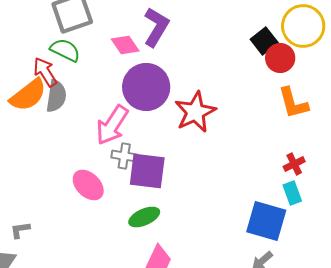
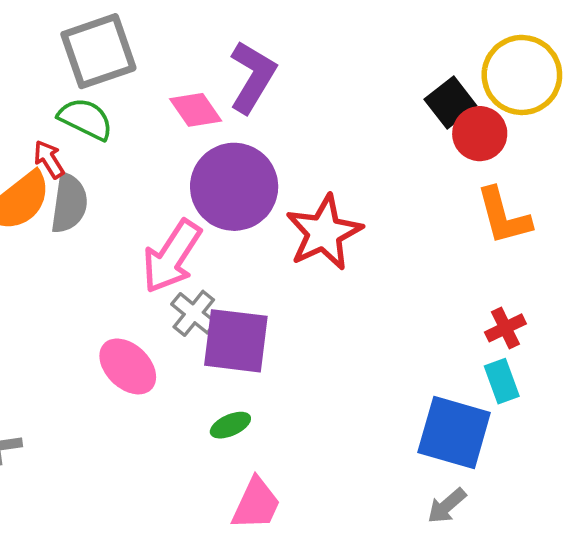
red arrow: (45, 72) -> (49, 159), size x0.7
gray cross: (124, 156) -> (194, 313), turned 30
green ellipse: (144, 217) -> (230, 425), size x0.7

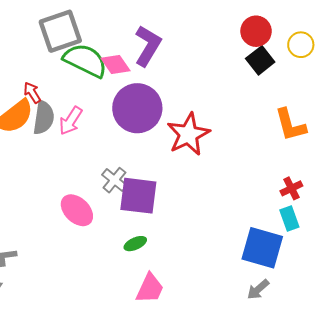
yellow circle: (522, 75) -> (301, 45), size x0.6
green semicircle: (86, 119) -> (85, 60), moved, size x1.4
red circle: (480, 134) -> (256, 31), moved
pink arrow: (172, 256) -> (71, 121), moved, size x0.7

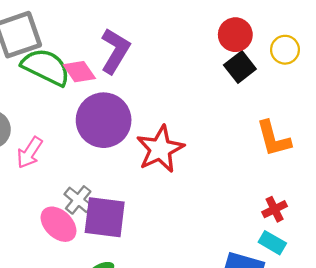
pink arrow: (71, 121) -> (30, 153), moved
pink ellipse: (77, 210) -> (58, 224), moved
cyan rectangle: (289, 219) -> (272, 243), turned -40

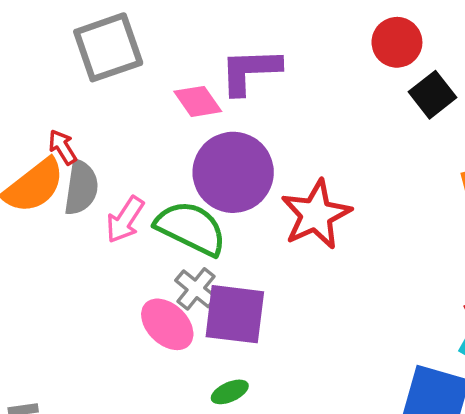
red circle: (235, 35) -> (397, 42), moved
purple L-shape: (115, 51) -> (250, 71), turned -123
green semicircle: (46, 67) -> (191, 228), moved

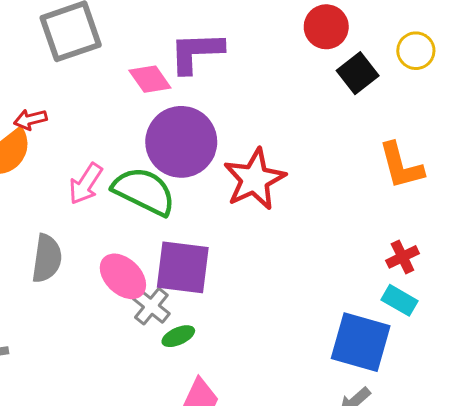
red arrow: (63, 147) -> (30, 119), turned -72
gray semicircle: (81, 188) -> (47, 258), moved
gray cross: (196, 289) -> (151, 306), moved

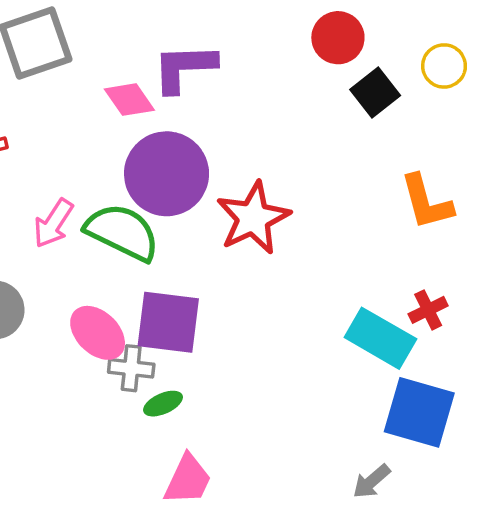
cyan rectangle: (399, 300) -> (380, 338), moved, size x1.6
gray cross: (151, 306) -> (131, 368), turned -33
blue square: (361, 342) -> (419, 412), moved

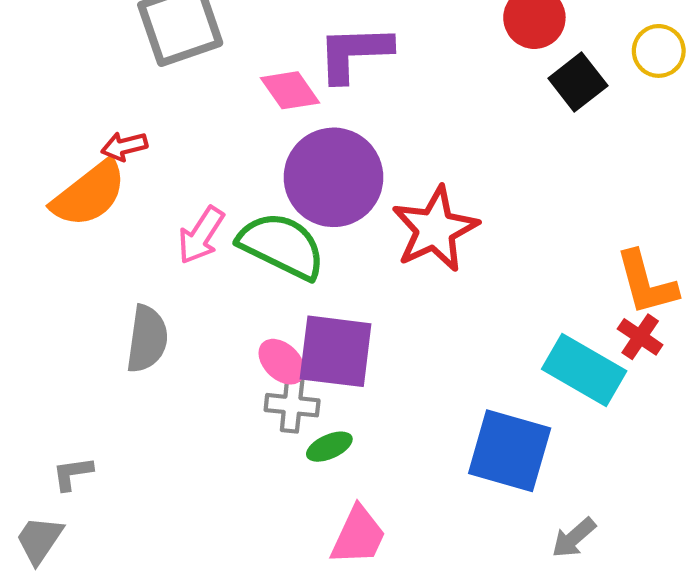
orange L-shape: (426, 202) -> (646, 283), moved
red cross: (428, 310) -> (640, 337), turned -30
pink ellipse: (98, 333) -> (282, 362), moved, size x0.7
blue square: (419, 412) -> (510, 451), moved

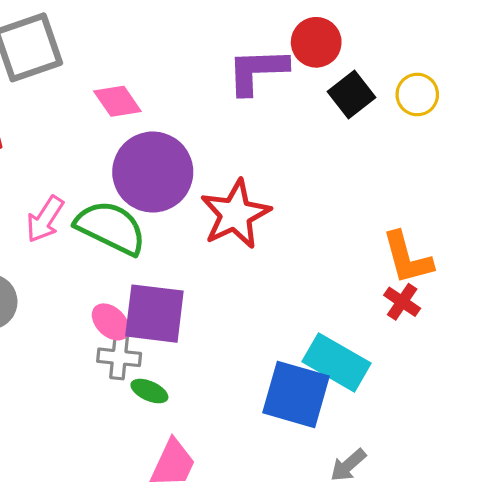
yellow circle: (659, 51) -> (417, 95), moved
purple L-shape: (354, 53) -> (257, 71), moved
cyan rectangle: (584, 370) -> (336, 362), moved
green ellipse: (329, 447) -> (149, 391), turned 48

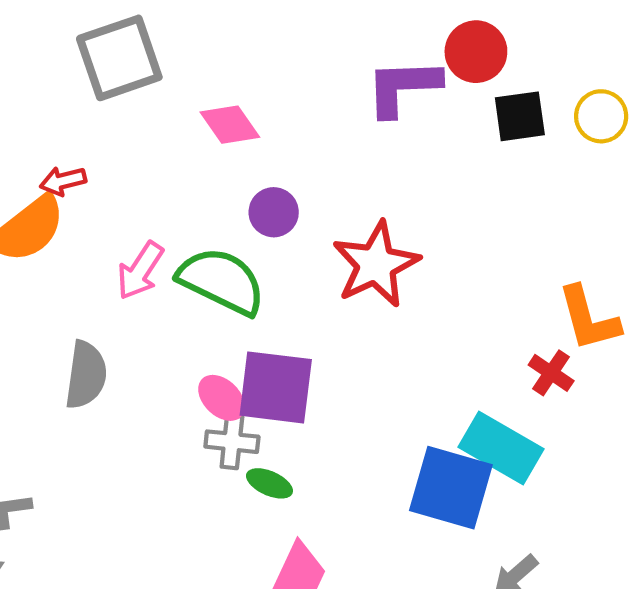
black square: (352, 95) -> (520, 116), turned 30
purple circle: (153, 172) -> (274, 212), size x0.5
red cross: (402, 302) -> (551, 373), moved

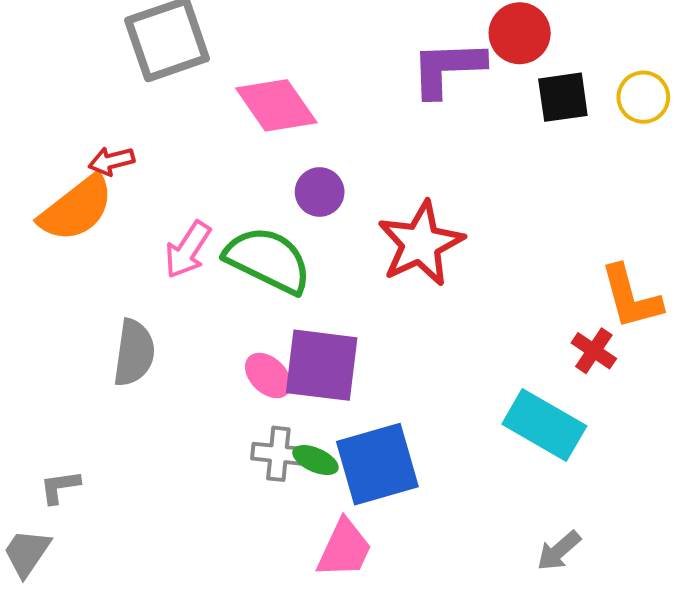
pink diamond: (230, 125) -> (276, 105), size x1.4
gray cross: (232, 442) -> (278, 454), moved
blue square: (451, 488) -> (377, 464), moved, turned -32

